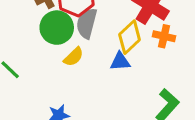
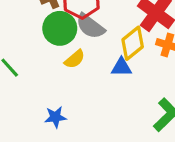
gray semicircle: (87, 23) -> (90, 26), turned -72

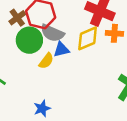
yellow diamond: (133, 43) -> (88, 38), turned 30
blue triangle: (121, 67) -> (61, 50), moved

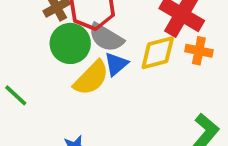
blue triangle: (61, 50) -> (116, 64), turned -35
yellow semicircle: (46, 61) -> (91, 78), size x1.5

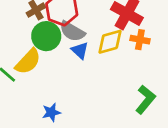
blue triangle: (116, 64) -> (80, 50), turned -36
yellow semicircle: (91, 78) -> (28, 62), moved

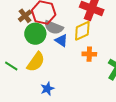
orange cross: (140, 40) -> (89, 54), moved
yellow semicircle: (28, 62) -> (36, 62), moved

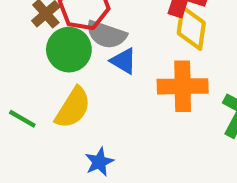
yellow diamond: (82, 31) -> (191, 28), moved, turned -55
orange cross: (89, 54) -> (183, 86), size x1.6

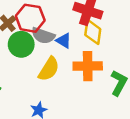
blue triangle: (124, 61) -> (64, 41), moved
yellow semicircle: (73, 108) -> (49, 69), moved

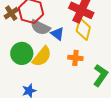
green circle: (21, 44) -> (22, 53), moved
orange cross: (88, 66) -> (75, 58), size x0.6

